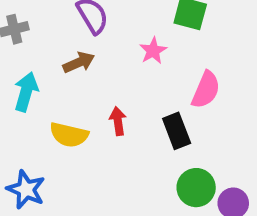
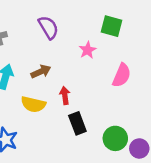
brown arrow: (79, 62) -> (41, 72), moved
black rectangle: (177, 131) -> (77, 123), moved

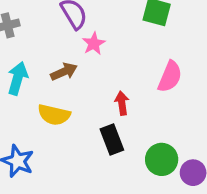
pink star: (88, 50) -> (94, 44), moved
red arrow: (65, 96) -> (122, 103), moved

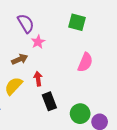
red arrow: (122, 103) -> (38, 79), moved
yellow semicircle: (54, 115) -> (13, 86), turned 120

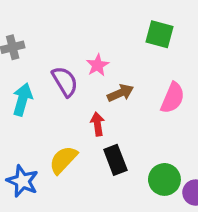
purple semicircle: (26, 23) -> (65, 82), moved
brown arrow: (20, 59) -> (120, 93), moved
yellow semicircle: (13, 86) -> (63, 160), moved

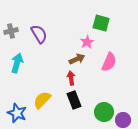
pink star: (98, 65) -> (87, 42), moved
purple semicircle: (65, 82) -> (39, 34), moved
red arrow: (98, 124) -> (71, 78), moved

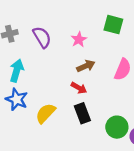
pink star: (87, 42) -> (79, 39), moved
red arrow: (71, 78) -> (79, 88), turned 128
blue star: (17, 113) -> (17, 99), moved

